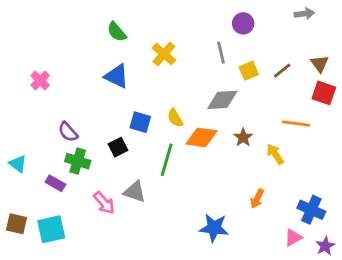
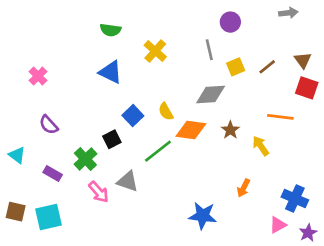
green semicircle: (117, 32) -> (110, 30), turned -42
blue square: (140, 122) -> (133, 116), turned 30
purple semicircle: (68, 132) -> (49, 125), moved
green line: (167, 160) -> (158, 151), turned 36
green cross: (78, 161) -> (85, 159), moved, turned 30

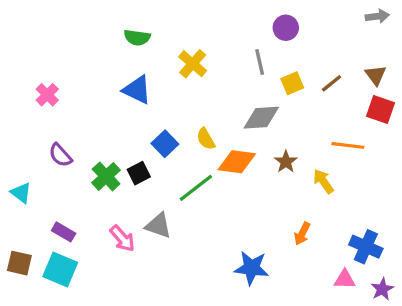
gray arrow: (288, 13) -> (377, 16), moved
green cross: (85, 159) -> (106, 176), moved
purple rectangle: (53, 173) -> (64, 232), moved
cyan square: (49, 217) -> (60, 270), turned 36
pink triangle: (278, 225) -> (345, 279), turned 30

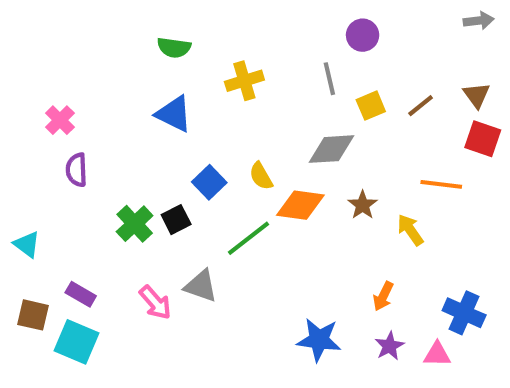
yellow cross: (193, 64) -> (244, 81), turned 32
purple semicircle: (60, 155) -> (77, 170), moved, turned 40
brown square: (19, 263) -> (33, 315), moved
purple star: (382, 289) -> (389, 346), moved

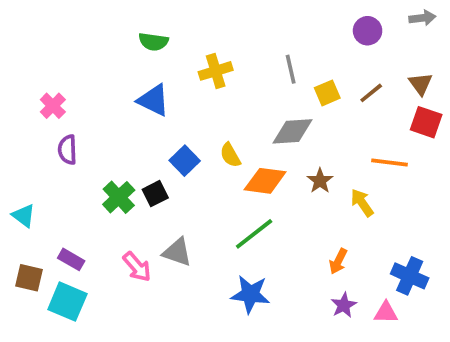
purple circle: (363, 35) -> (368, 31), moved
green line: (249, 238) -> (254, 234), moved
blue star: (319, 340) -> (250, 294), moved

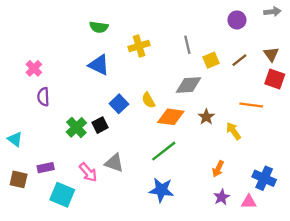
purple rectangle: (71, 259) -> (46, 168), turned -42
cyan square: (67, 302) -> (62, 195), moved

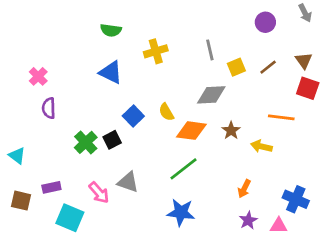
gray arrow: (272, 12) -> (305, 13), turned 70
yellow arrow: (233, 131) -> (261, 146), turned -42

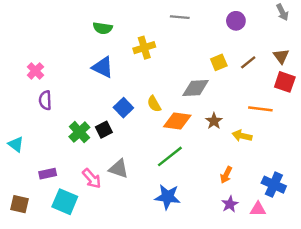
purple circle: (265, 22) -> (236, 21), moved
gray line: (210, 50) -> (180, 17), moved, turned -72
brown square: (21, 201) -> (20, 204), moved

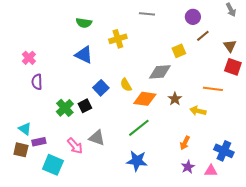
brown line: (248, 62) -> (203, 36), moved
cyan triangle: (16, 144) -> (25, 129), moved
brown square: (20, 204) -> (21, 150), moved

